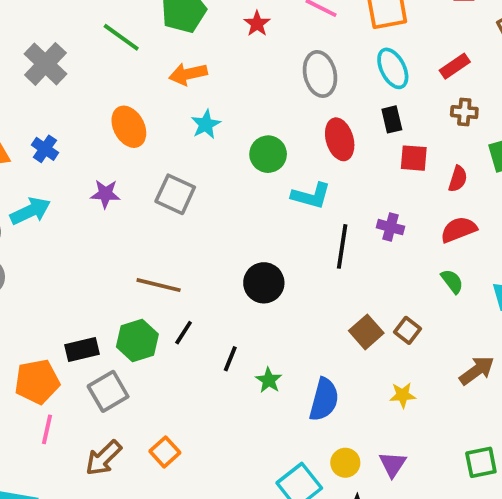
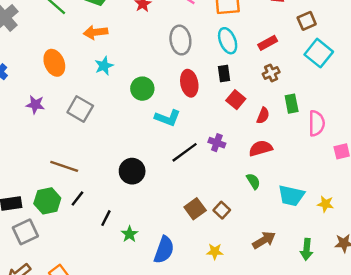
brown cross: (464, 112) -> (271, 73), turned -35
red square: (414, 158) -> (236, 100), turned 30
black line: (342, 246) -> (185, 152), turned 40

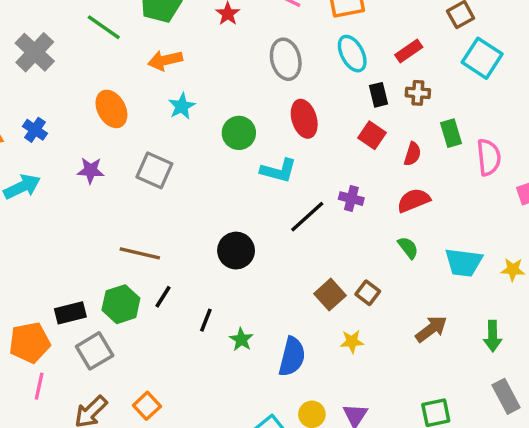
black rectangle: (224, 73) -> (378, 95), moved
brown cross: (271, 73) -> (418, 93), turned 35
yellow star: (215, 252) -> (352, 342), moved

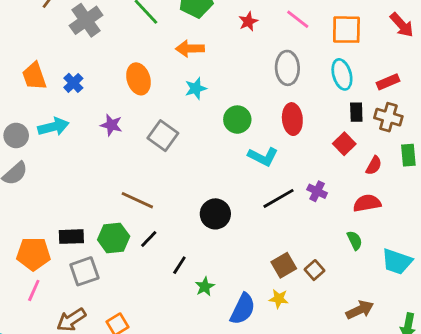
brown cross: (418, 93) -> (388, 117), size x1.4
yellow star: (352, 342) -> (279, 299), moved

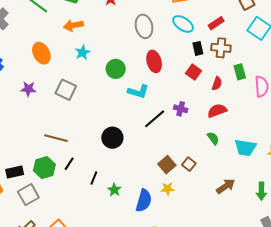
cyan ellipse: (342, 74) -> (183, 24), turned -30

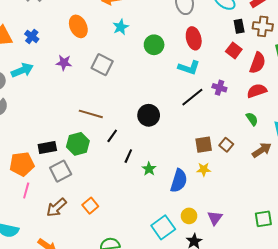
red semicircle: (217, 83) -> (258, 63), size x1.5
cyan L-shape: (138, 91) -> (189, 68), moved
black line: (69, 164) -> (112, 136), moved
brown square: (167, 165) -> (204, 145), turned 30
brown arrow: (226, 186) -> (262, 150), moved

